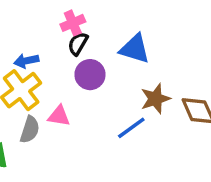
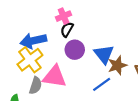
blue triangle: (135, 49) -> (104, 54), moved, turned 35
blue arrow: (26, 61) -> (33, 41), size x1.6
pink triangle: (59, 116) -> (55, 77), size x1.6

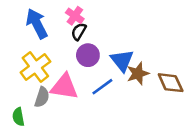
pink cross: (64, 16) -> (75, 16), turned -32
blue arrow: (33, 41) -> (37, 24), moved, turned 75
blue line: (102, 84) -> (102, 87), moved

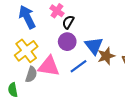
black semicircle: (79, 32) -> (68, 22), moved

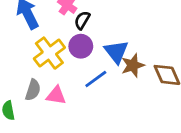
yellow cross: (26, 51) -> (49, 53), moved
pink triangle: (49, 66) -> (56, 95), moved, size x0.7

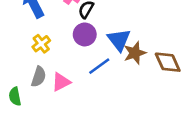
yellow cross: (49, 53) -> (41, 44), moved, size x0.6
pink triangle: (56, 95) -> (61, 82), turned -36

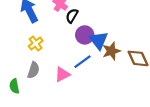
purple circle: (85, 34) -> (85, 35), moved
pink triangle: (61, 82) -> (62, 74), moved

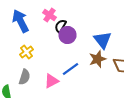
purple circle: (85, 35) -> (68, 35), moved
blue triangle: (99, 40) -> (102, 40), moved

